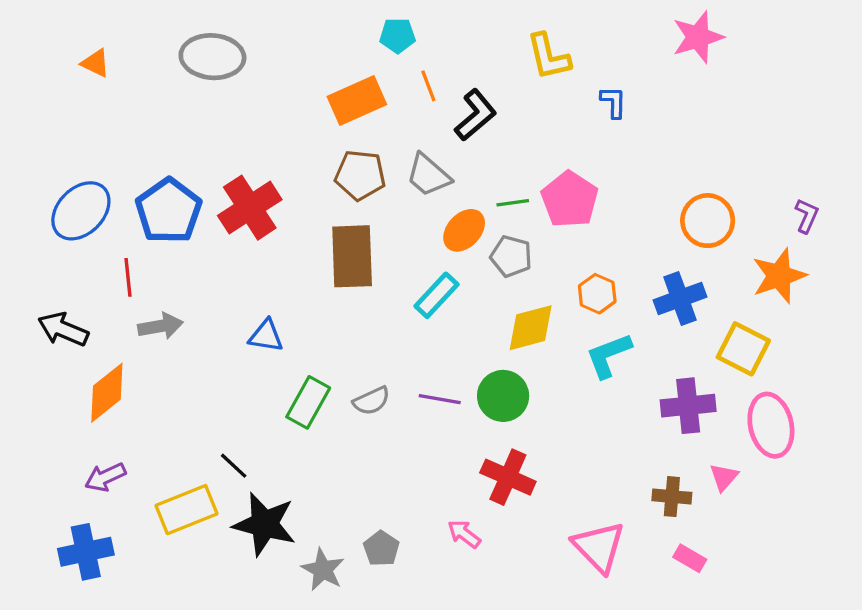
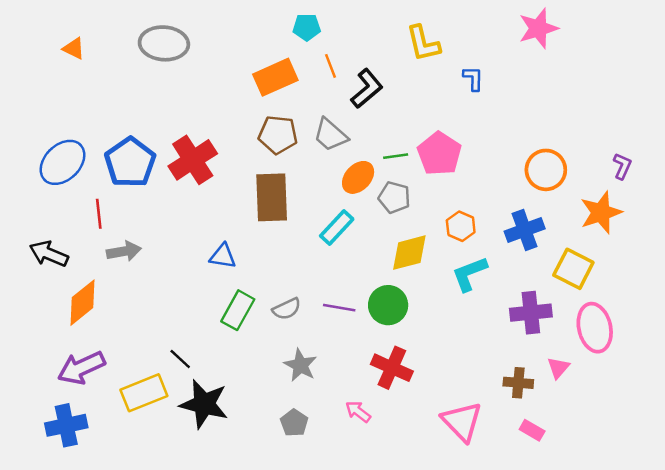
blue triangle: (266, 336) -> (223, 256), moved
purple arrow: (105, 477) -> (81, 368), size x1.5
gray star: (323, 570) -> (300, 365), moved

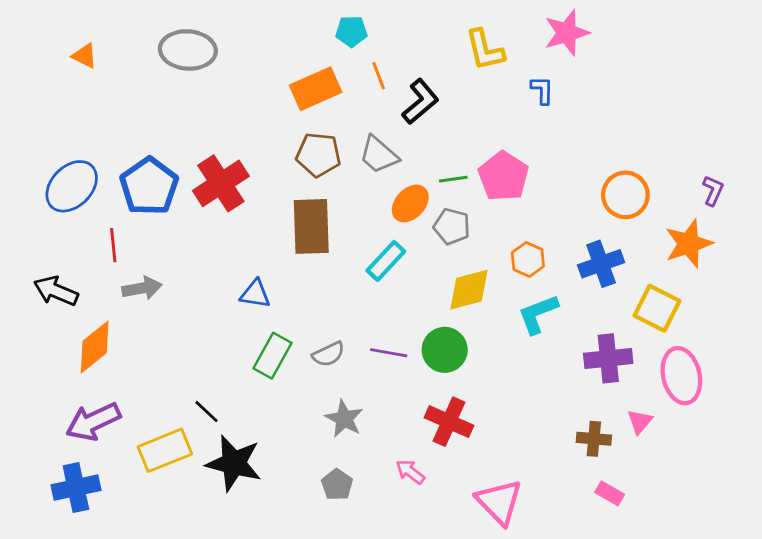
pink star: (538, 28) -> (567, 33), moved
pink triangle: (462, 422) -> (499, 502), moved

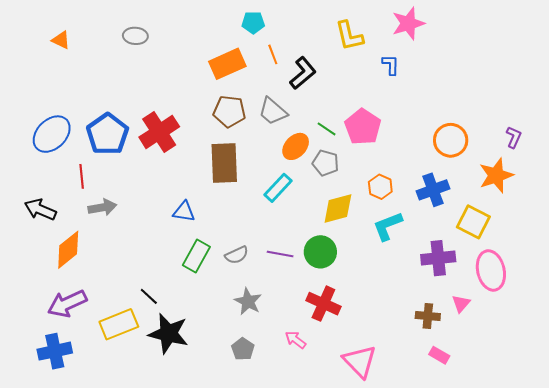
gray ellipse: (188, 50) -> (135, 36), size x0.6
green line: (453, 179) -> (327, 129), turned 42

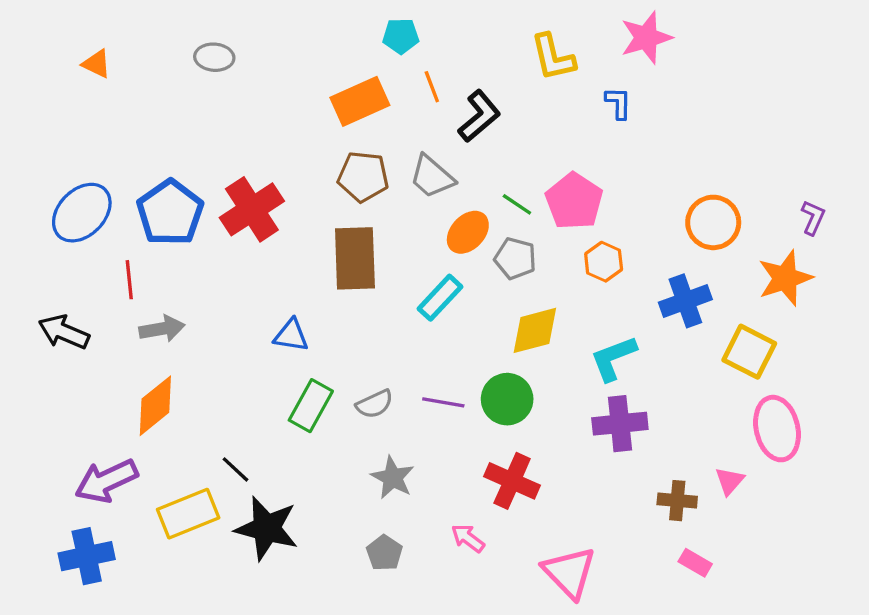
orange hexagon: (380, 187) -> (604, 262), moved
orange diamond: (68, 250) -> (155, 406), moved
purple cross: (438, 258) -> (620, 424), moved

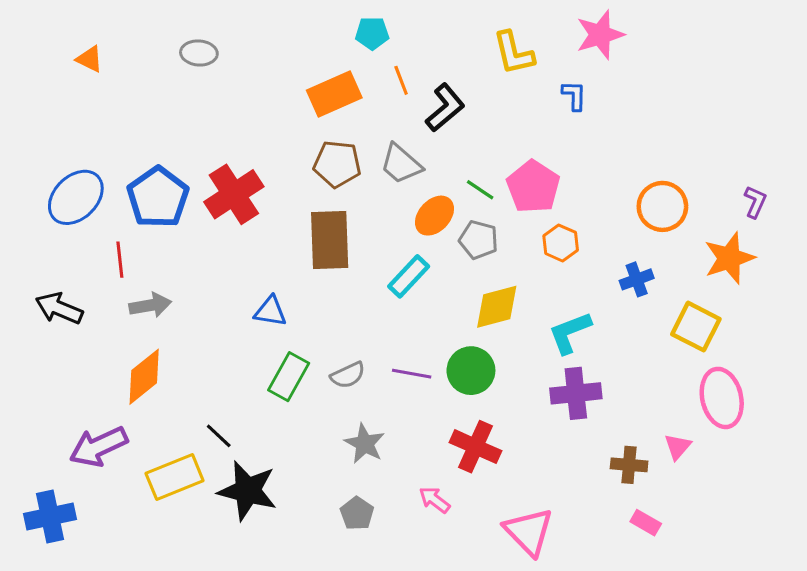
blue cross: (685, 301) -> (637, 279), size x0.7
blue cross: (87, 556) -> (50, 517), moved

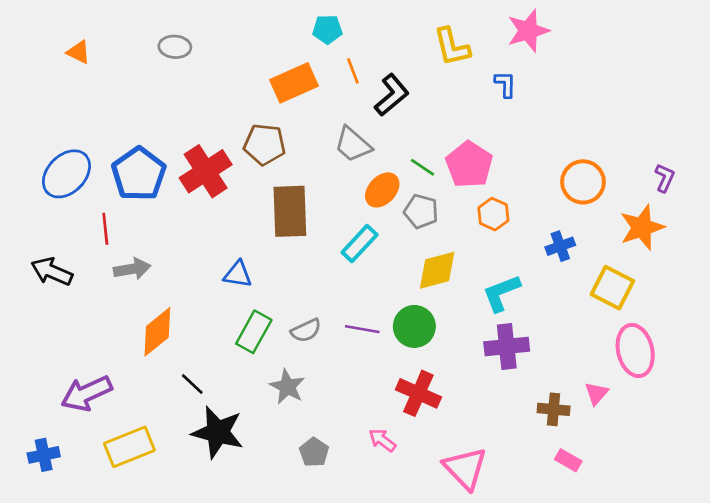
brown pentagon: (337, 164) -> (265, 144), moved
orange diamond: (144, 377) -> (157, 332), moved
gray star: (365, 444) -> (287, 387), moved
yellow rectangle: (175, 477) -> (129, 447), moved
blue cross: (50, 517) -> (44, 455), size x0.7

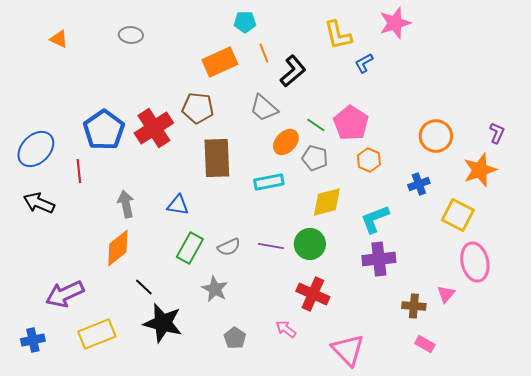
blue L-shape: (505, 84) -> (364, 63), moved, turned -120
blue ellipse: (66, 174) -> (36, 149), moved
cyan rectangle: (360, 243) -> (269, 182), turned 36
gray arrow: (132, 269) -> (126, 204), moved, turned -92

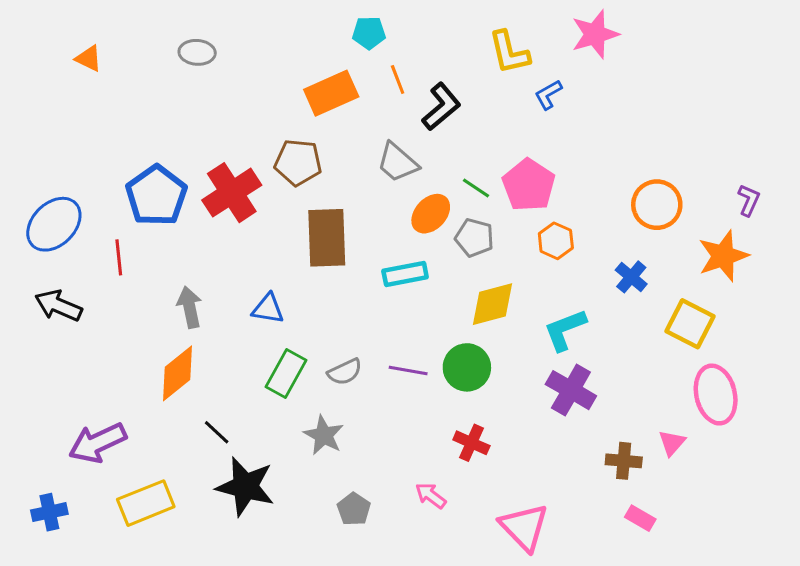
blue cross: (419, 184) -> (631, 277), turned -30
purple cross: (379, 259) -> (571, 390), turned 36
red cross: (313, 294) -> (471, 443), size x0.7

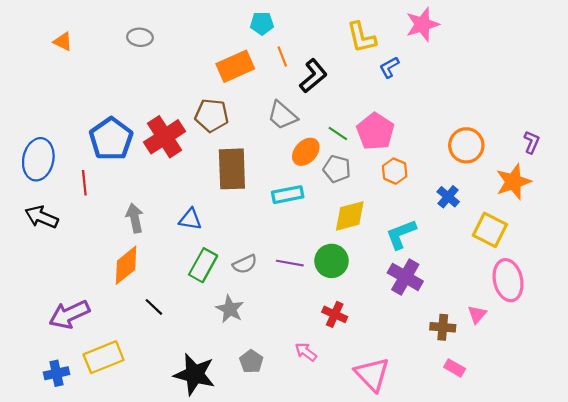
blue ellipse: (54, 224) -> (38, 159), turned -33
black star: (245, 486) -> (195, 374), moved
blue cross: (49, 512) -> (56, 373), moved

